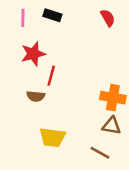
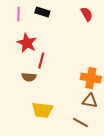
red star: (33, 54) -> (27, 43), turned -30

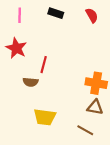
black rectangle: (42, 12) -> (56, 13), moved
red star: (27, 43) -> (16, 48), moved

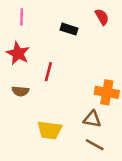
black rectangle: (56, 13) -> (69, 29), moved
brown semicircle: (31, 82) -> (20, 91), moved
brown triangle: (95, 107) -> (92, 119), moved

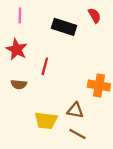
black rectangle: (69, 29) -> (64, 27), size x1.5
brown triangle: (92, 119) -> (75, 110), moved
brown line: (95, 145) -> (78, 134), moved

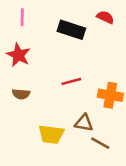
red semicircle: (94, 16) -> (105, 17), turned -35
red line: (45, 66) -> (71, 81), moved, turned 60
brown line: (78, 134) -> (100, 143), moved

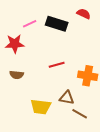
pink line: (22, 17) -> (30, 24), moved, turned 64
red star: (18, 55) -> (15, 44), turned -30

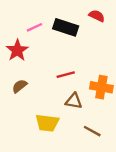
red star: (15, 44) -> (17, 50), turned -30
brown semicircle: (17, 75) -> (20, 86), turned 136
brown triangle: (67, 98) -> (74, 101), moved

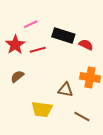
red semicircle: (97, 16) -> (86, 45), moved
black rectangle: (66, 27) -> (63, 35), moved
red line: (66, 75) -> (38, 50), moved

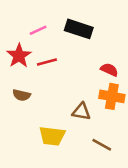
black rectangle: (63, 35) -> (79, 29), moved
red semicircle: (86, 45) -> (109, 70), moved
brown semicircle: (17, 76) -> (22, 95), turned -128

